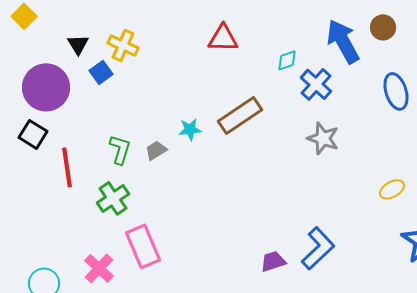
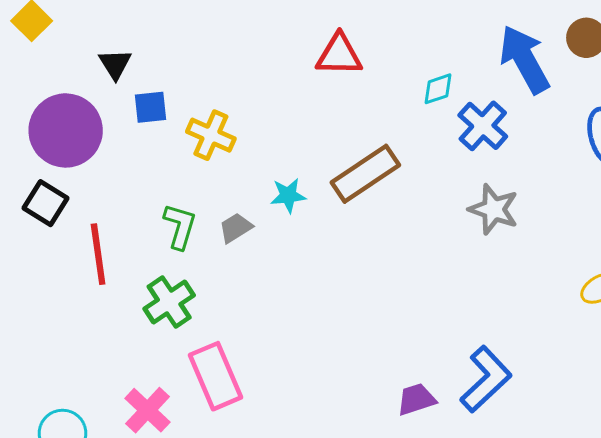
yellow cross: (123, 45) -> (211, 135), moved
blue square: (101, 72) -> (151, 107), turned 30

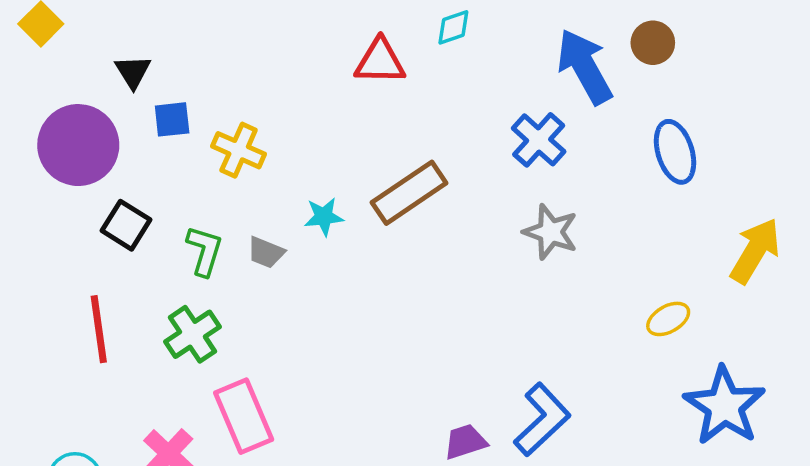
cyan diamond: (438, 89) -> (453, 27), moved
black square: (46, 203) -> (126, 225), moved
gray trapezoid: (236, 228) -> (266, 252), turned -126
red line: (98, 254) -> (99, 329), moved

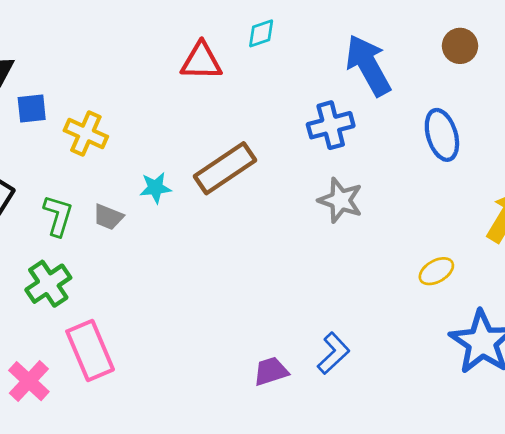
brown circle: (653, 43) -> (460, 46), moved
blue cross: (539, 140) -> (331, 125), turned 33
blue L-shape: (542, 420) -> (333, 353), size x0.7

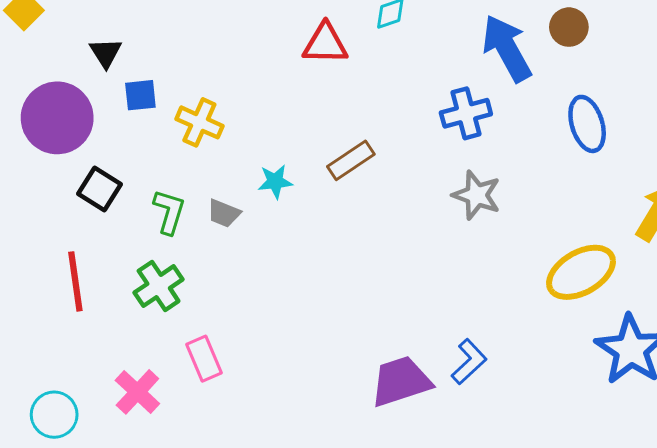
brown circle: (460, 46) -> (569, 27), moved
brown rectangle: (225, 168) -> (351, 160), size x0.7
yellow ellipse: (436, 271) -> (581, 272), size x1.8
pink rectangle: (90, 350) -> (204, 359), size x0.7
purple trapezoid: (271, 371) -> (401, 381), size x1.6

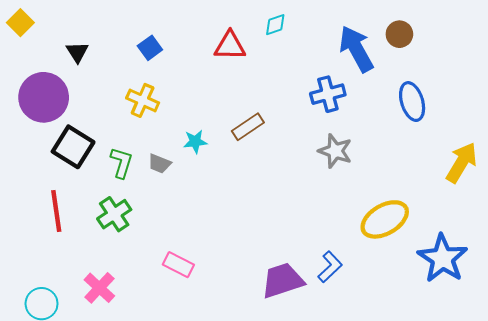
blue square: (140, 95) -> (150, 48), moved, turned -30
black square: (100, 189) -> (73, 147), size x1.4
yellow ellipse: (581, 272) -> (385, 219), moved
pink rectangle: (204, 359) -> (178, 265), moved, turned -40

